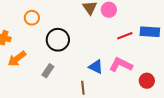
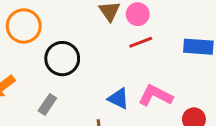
orange circle: (32, 18) -> (24, 26), size x1.5
red line: (125, 36) -> (141, 42), moved

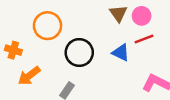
blue triangle: (118, 99) -> (121, 53), moved

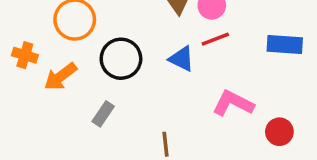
orange arrow: (29, 76) -> (60, 77), moved

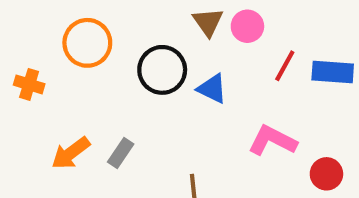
red line: (215, 39) -> (285, 66), moved, turned -40
black circle: (121, 59) -> (162, 70), moved
orange arrow: (60, 77) -> (71, 153), moved

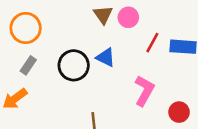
black circle: (162, 70) -> (74, 65), moved
pink L-shape: (272, 141) -> (144, 91), turned 92
gray rectangle: (121, 153) -> (28, 65), moved

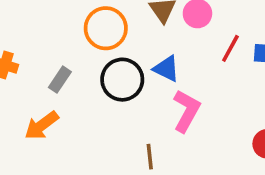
orange circle: (26, 28) -> (106, 28), moved
pink L-shape: (144, 91) -> (186, 111), moved

